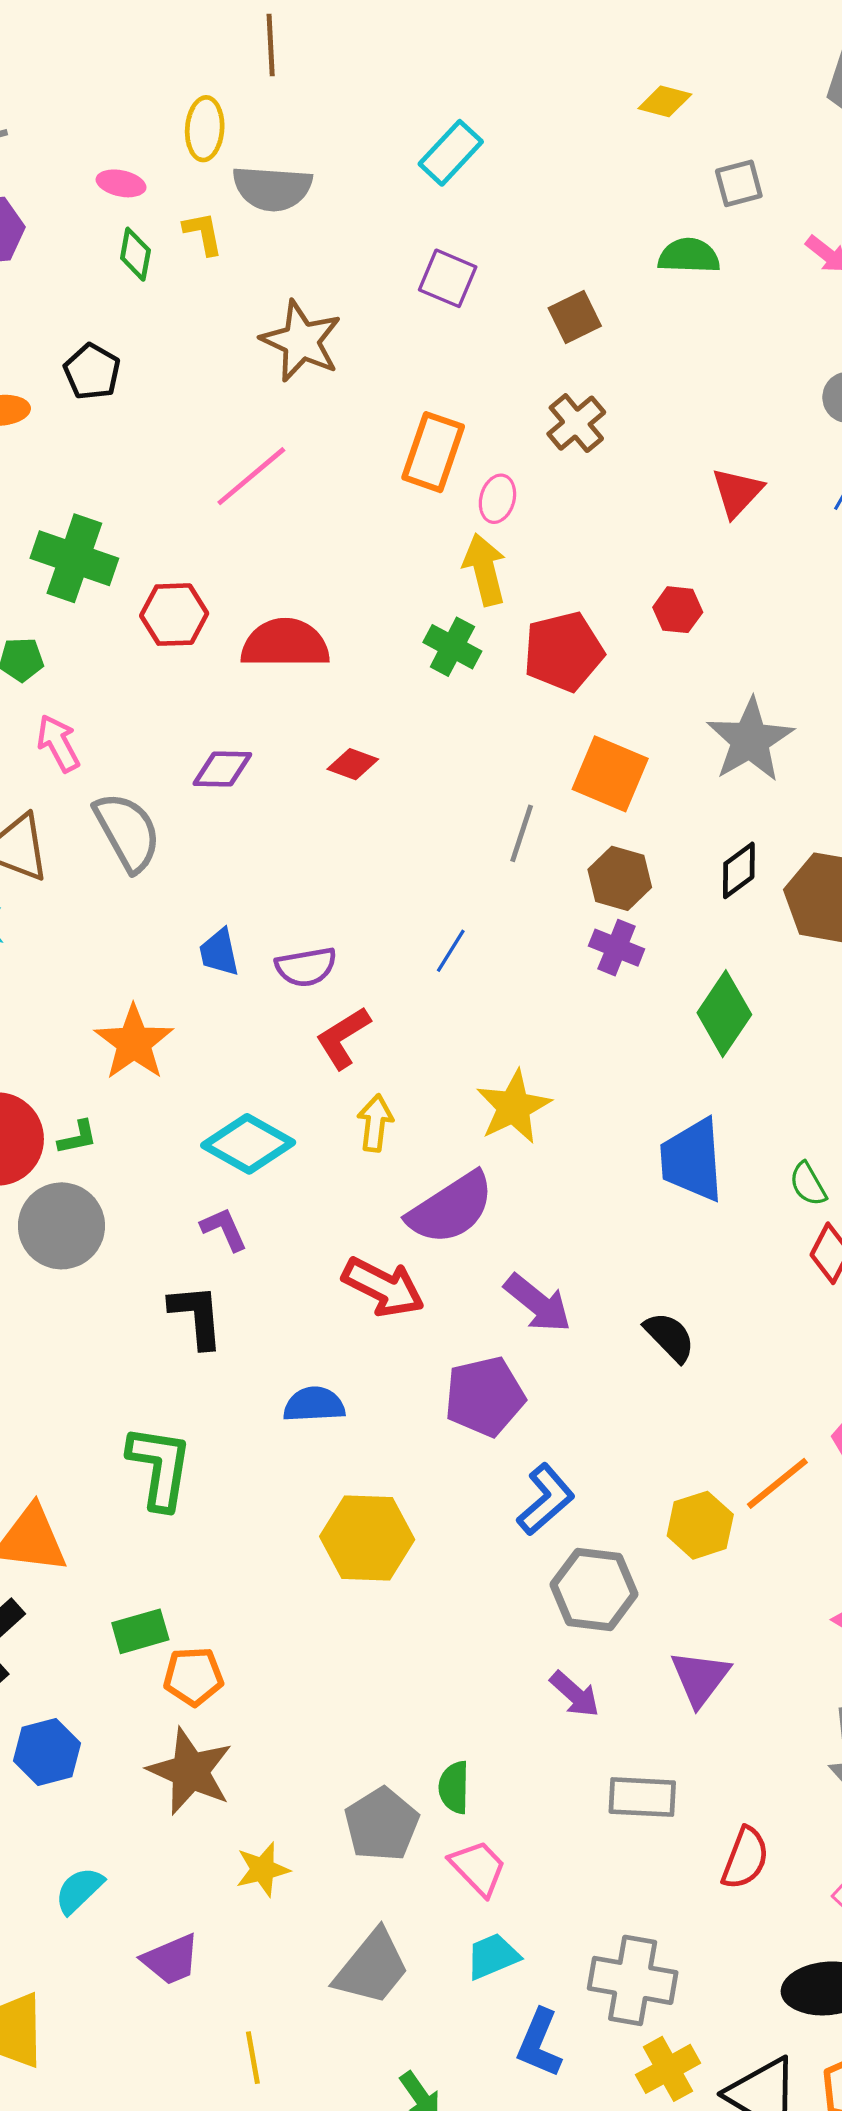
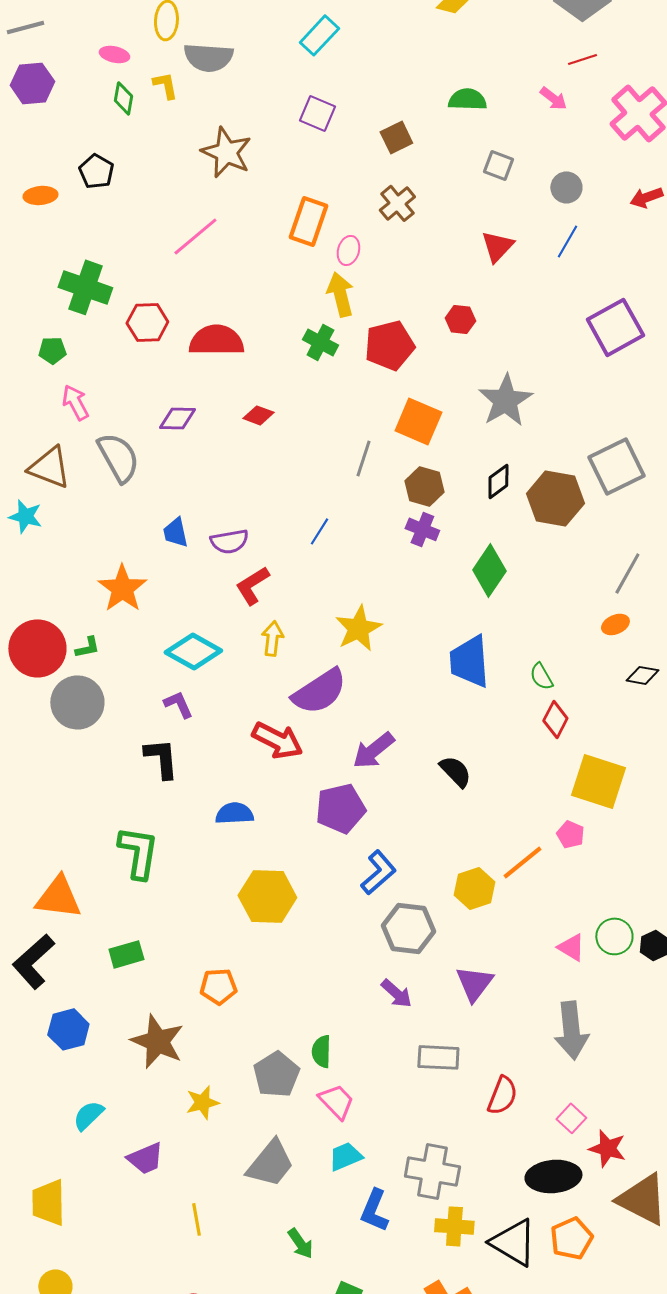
gray square: (739, 183) -> (498, 165), moved, turned 36
purple arrow: (538, 1303) -> (373, 750), turned 102
orange pentagon: (193, 1676) -> (218, 986), moved
yellow cross: (668, 2069) -> (454, 1226), turned 33

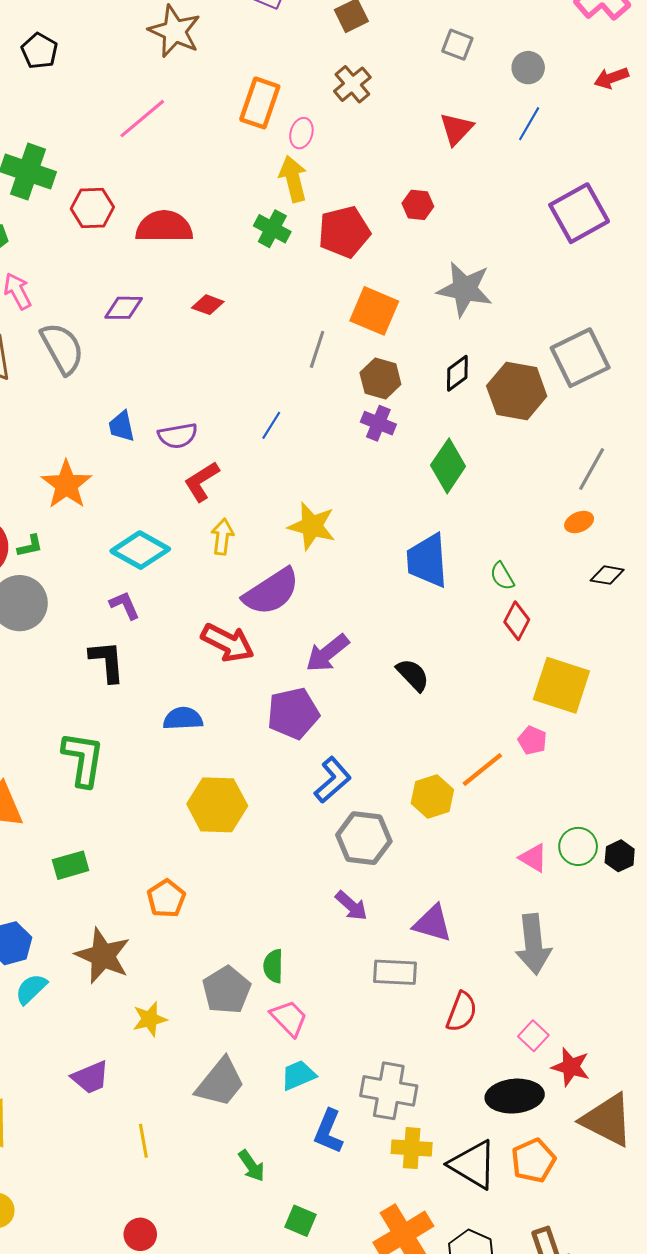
gray star: (505, 400) -> (465, 289), turned -30
yellow star: (358, 628) -> (312, 526), turned -30
purple triangle: (474, 983) -> (432, 923), moved, turned -51
orange pentagon: (218, 986) -> (166, 898), turned -30
cyan semicircle: (88, 1115) -> (31, 989), moved

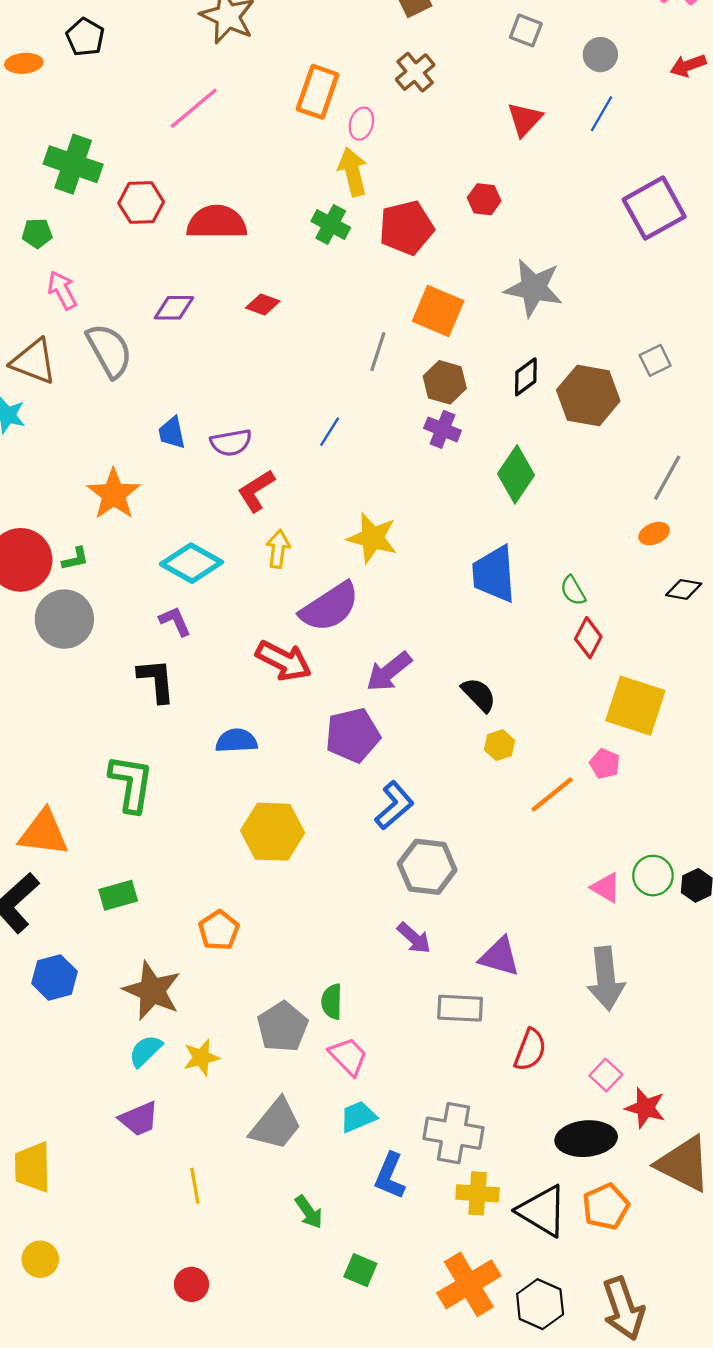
gray square: (580, 358) -> (655, 360), size x0.5
yellow hexagon: (432, 797) -> (500, 745), moved, size x0.7
cyan semicircle: (31, 989) -> (145, 1051), moved

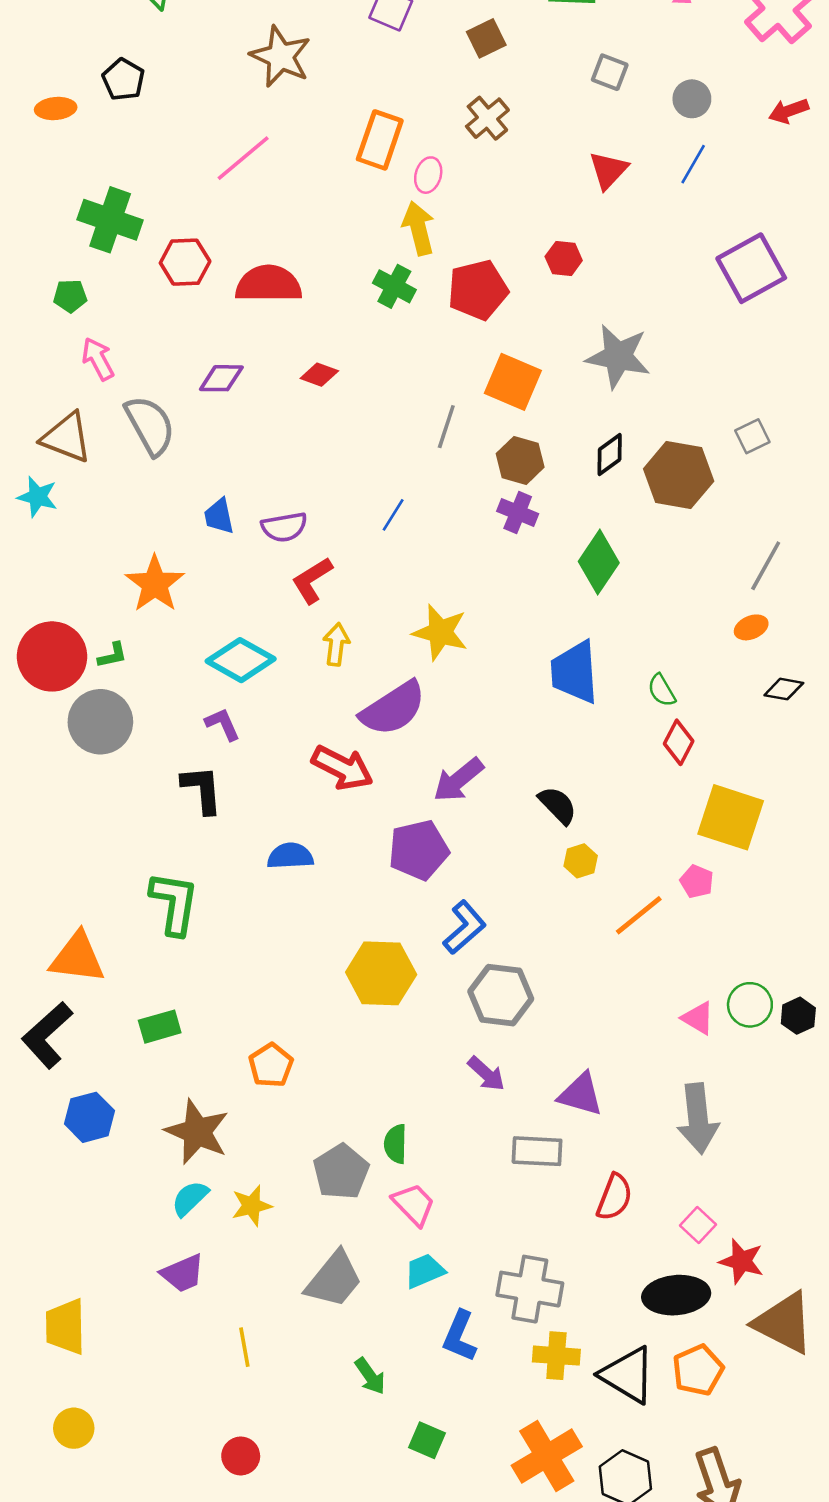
yellow hexagon: (273, 832) -> (381, 973), moved

